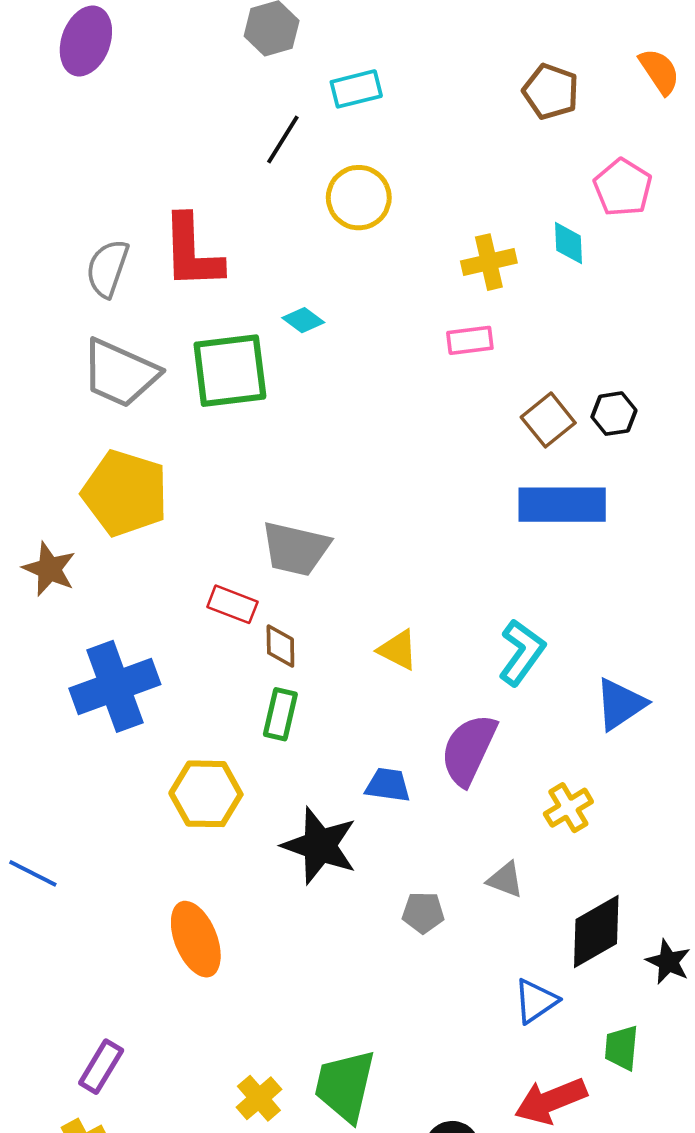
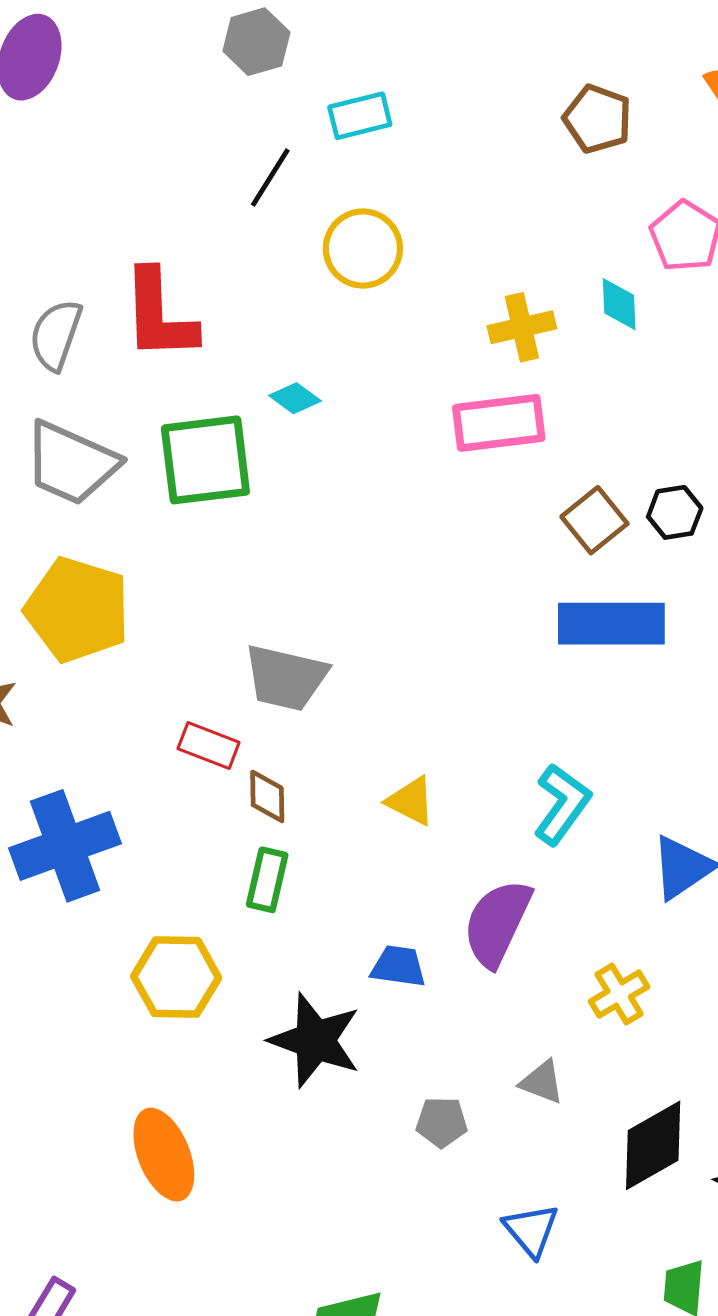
pink rectangle: (470, 340) -> (499, 423), size x1.6
blue triangle: (536, 1001) -> (531, 1230), moved, turned -36

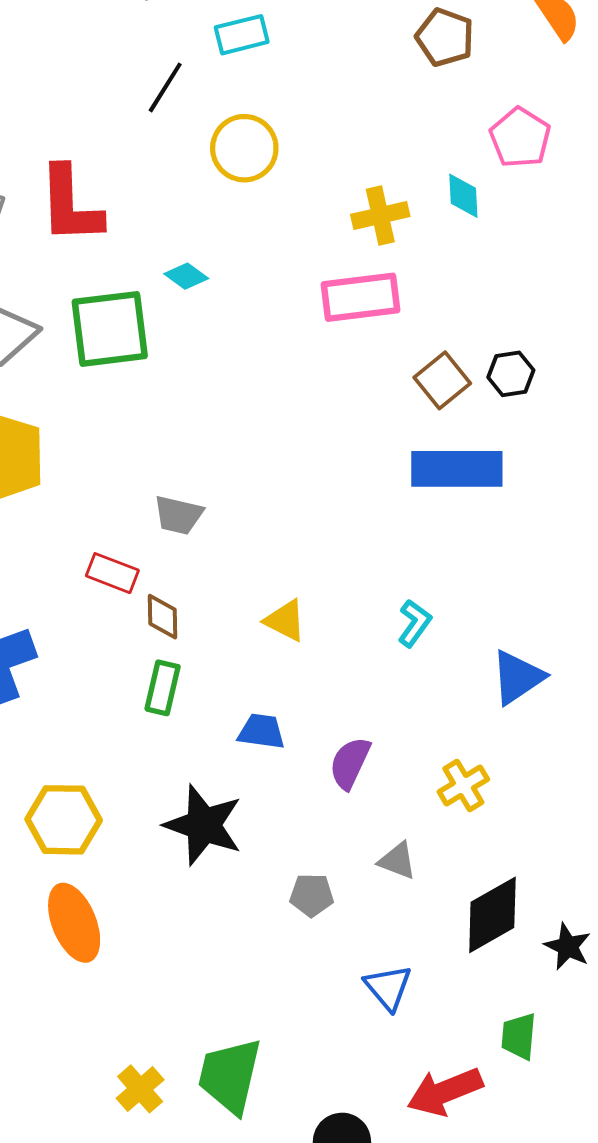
gray trapezoid: (286, 678) -> (178, 515), size x0.7
cyan L-shape: (562, 804) -> (415, 623), size x0.7
purple semicircle: (497, 923) -> (350, 763), moved, size x0.7
blue trapezoid: (398, 966) -> (261, 731), moved
yellow hexagon: (176, 977) -> (64, 820), moved

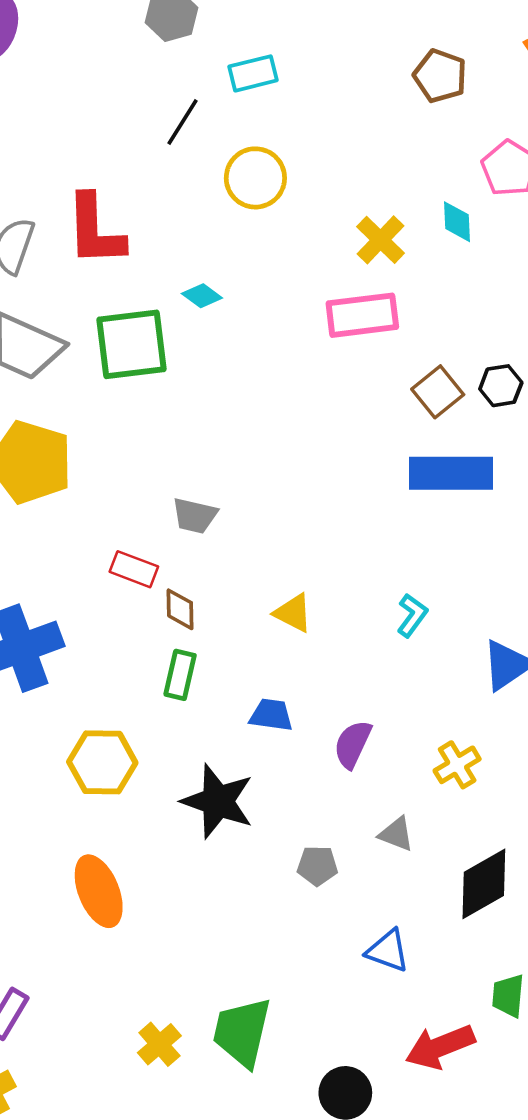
yellow cross: (380, 215) -> (381, 240), turned -33
yellow hexagon: (64, 820) -> (102, 762), moved
blue triangle: (388, 987) -> (388, 951), turned -30

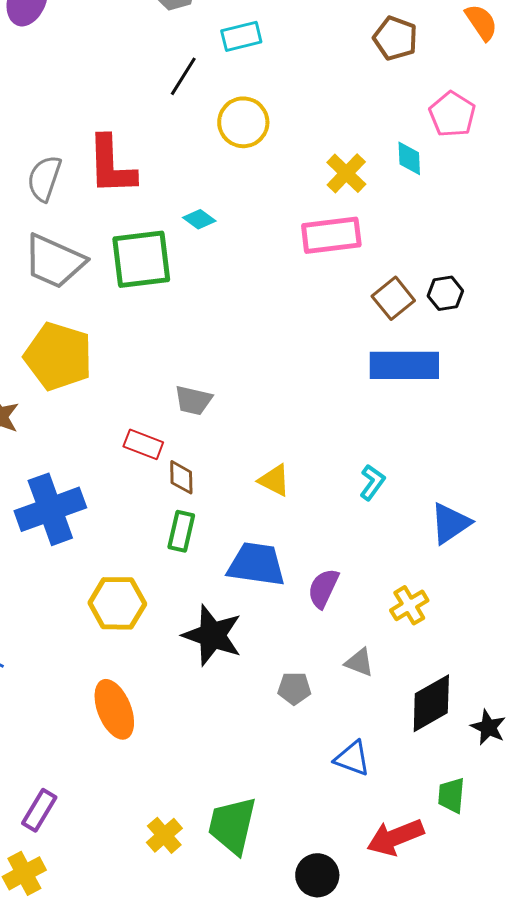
blue trapezoid: (271, 715) -> (256, 564), size x1.6

